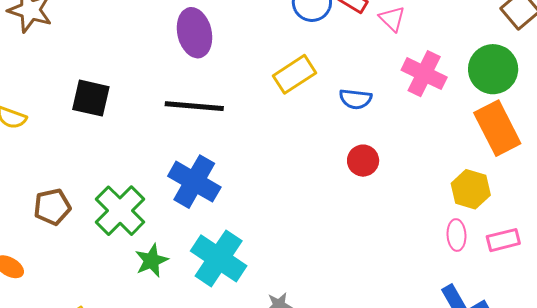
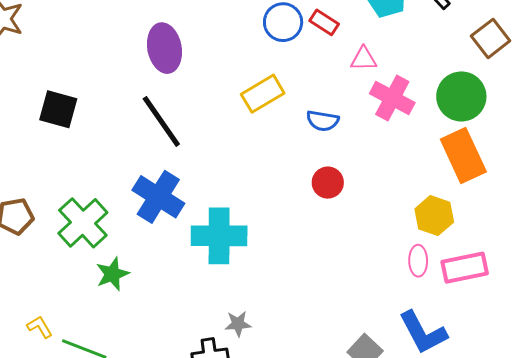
pink triangle: (392, 19) -> (364, 59), moved, turned -48
black line: (194, 106) -> (161, 121), turned 48
pink rectangle: (503, 240) -> (465, 268), size x1.4
cyan cross: (219, 258) -> (219, 236), moved, turned -36

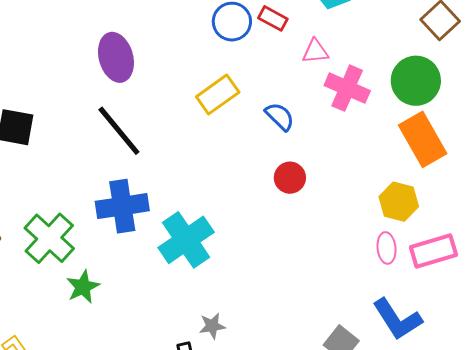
blue semicircle: (323, 121) -> (280, 116), turned -140
blue cross: (158, 197) -> (122, 206), turned -36
cyan cross: (219, 236) -> (186, 240), turned -30

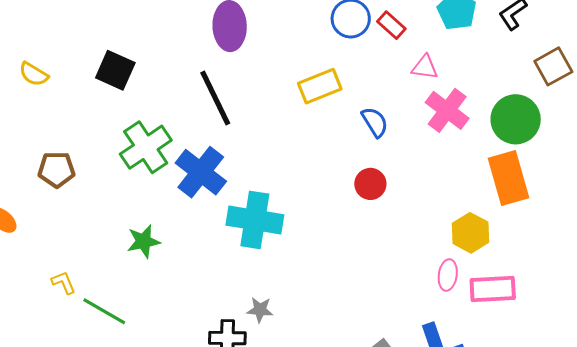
blue cross: (122, 206) -> (201, 172), turned 33
green cross: (49, 238) -> (146, 147), moved
cyan cross: (186, 240) -> (255, 220), turned 30

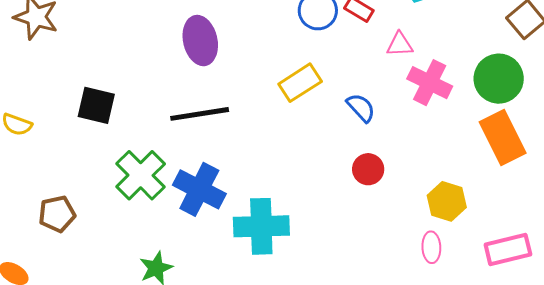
black line: (215, 98) -> (200, 114), turned -62
yellow hexagon: (471, 233) -> (447, 201), moved
pink ellipse: (448, 275) -> (431, 247), moved

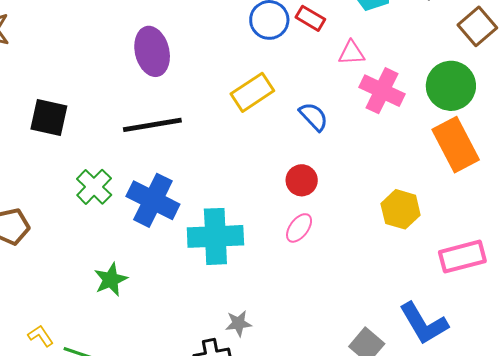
red circle: (368, 169) -> (302, 180), moved
green cross: (141, 175) -> (94, 187), size x0.7
pink ellipse: (431, 247) -> (299, 228), moved, turned 40

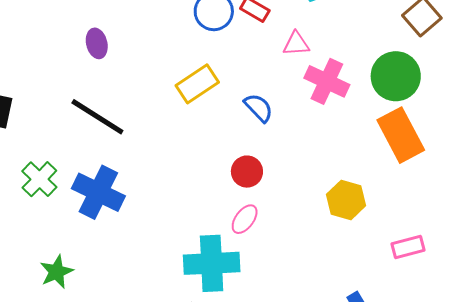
purple ellipse: (152, 51) -> (97, 43), size x0.6
black line: (152, 125) -> (97, 117), turned 42
cyan cross: (215, 236) -> (212, 263), moved
pink rectangle: (462, 257) -> (408, 247), size x0.7

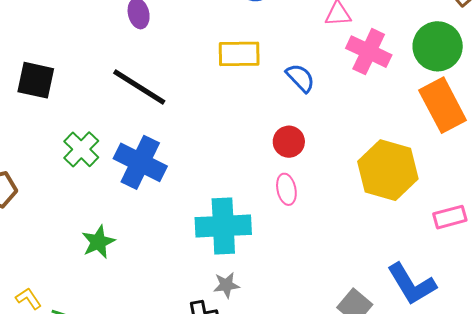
yellow rectangle: (197, 84) -> (239, 54), turned 33
yellow hexagon: (346, 200) -> (388, 170), size x1.5
pink ellipse: (245, 219) -> (286, 189), turned -48
cyan cross: (212, 263) -> (223, 226), moved

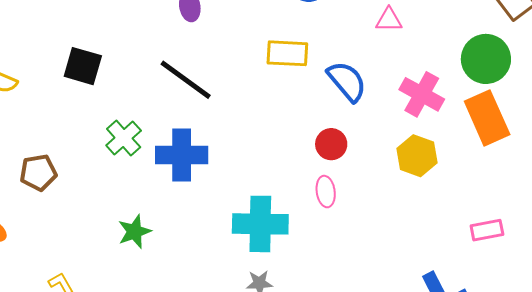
pink cross: (369, 52) -> (422, 94), moved
blue semicircle: (300, 78) -> (347, 81), size x1.4
blue cross: (140, 162) -> (182, 155), turned -30
yellow hexagon: (388, 170) -> (417, 156), moved, size x0.7

